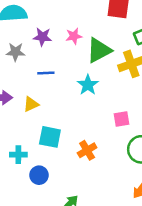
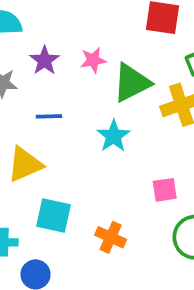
purple star: (42, 37) -> (45, 60), turned 30
yellow triangle: (31, 104) -> (25, 164), size x1.5
orange cross: (87, 150) -> (111, 237), turned -36

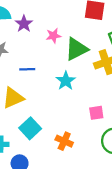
purple star: (45, 60) -> (24, 24), moved
cyan square: (53, 216) -> (30, 128), turned 35

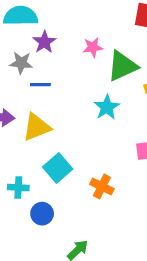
purple star: (24, 24) -> (44, 42), moved
blue line: (27, 69) -> (40, 85), moved

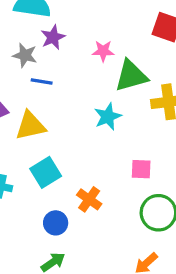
blue circle: (42, 214) -> (56, 223), moved

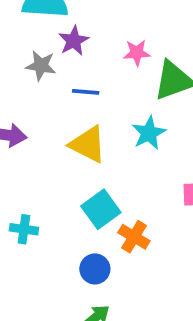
blue line: (42, 81) -> (86, 92), moved
yellow triangle: (30, 126) -> (88, 144), moved, turned 44
cyan square: (46, 172) -> (101, 209), moved

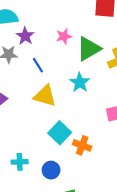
blue line: (86, 92) -> (38, 65), turned 63
cyan cross: (24, 229) -> (20, 162), moved
blue circle: (95, 269) -> (51, 170), moved

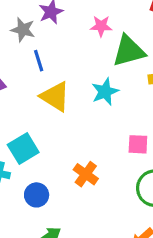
blue line: (38, 65) -> (39, 61), moved
cyan square: (60, 133) -> (23, 149), moved

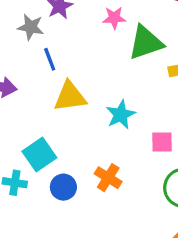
cyan star: (105, 92) -> (121, 115), moved
yellow triangle: (55, 96) -> (70, 97), turned -36
blue circle: (37, 195) -> (63, 187), moved

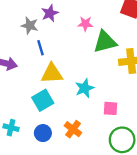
cyan square: (39, 154) -> (43, 100), moved

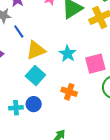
pink square: (110, 108) -> (95, 64), size x1.5
blue circle: (43, 133) -> (34, 104), moved

